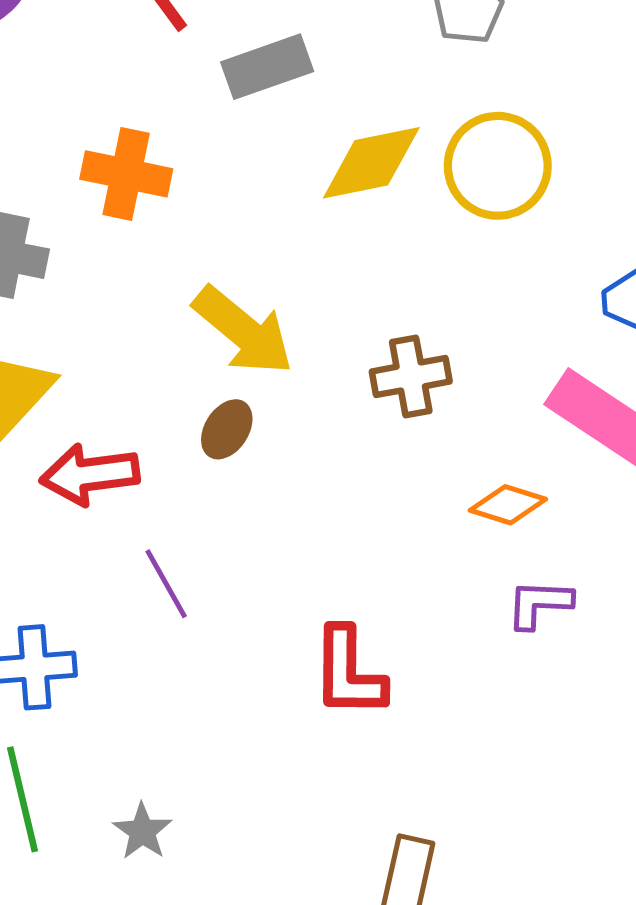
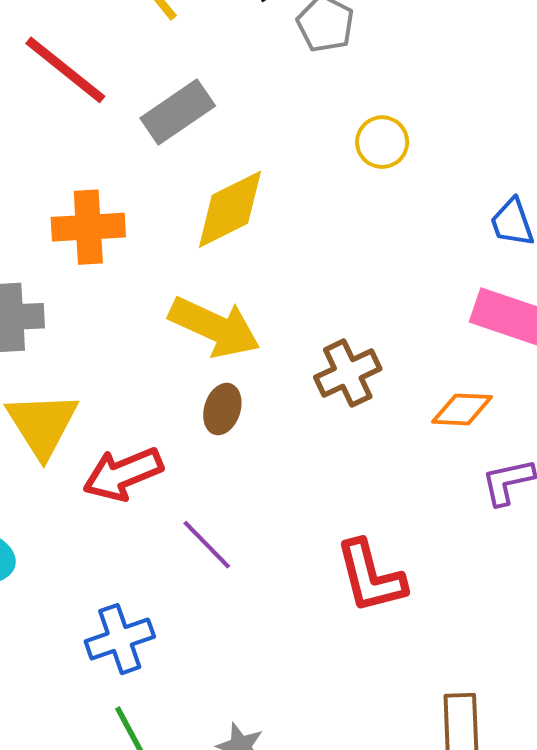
yellow diamond: (371, 163) -> (230, 209), moved
yellow circle: (498, 166) -> (382, 142), size x0.6
brown cross: (411, 376) -> (348, 373), moved

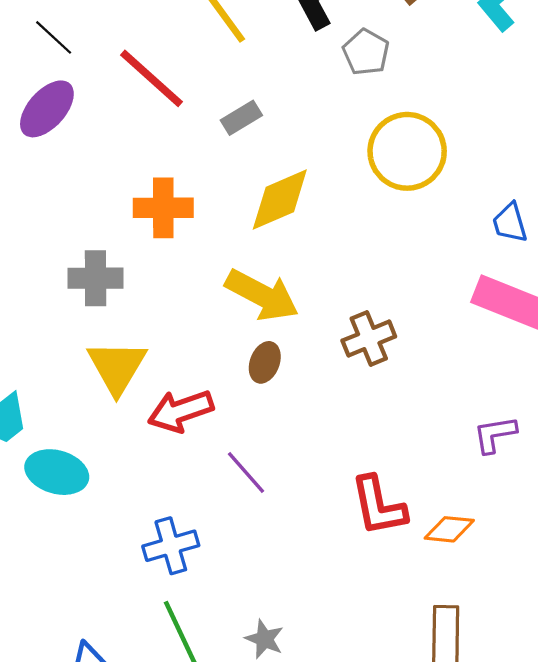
gray rectangle: (178, 112) -> (241, 118), size x0.7
yellow circle: (382, 142) -> (407, 151), size x1.8
orange diamond: (462, 409) -> (449, 529), moved

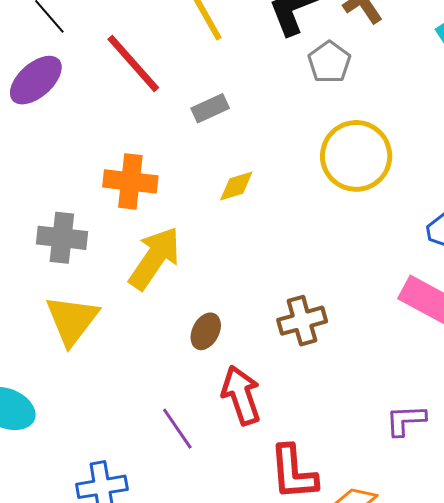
yellow diamond: (280, 199) -> (236, 186), size x0.6
yellow arrow: (262, 295) -> (155, 258), moved, turned -90
red arrow: (181, 411) -> (241, 395), moved, turned 84

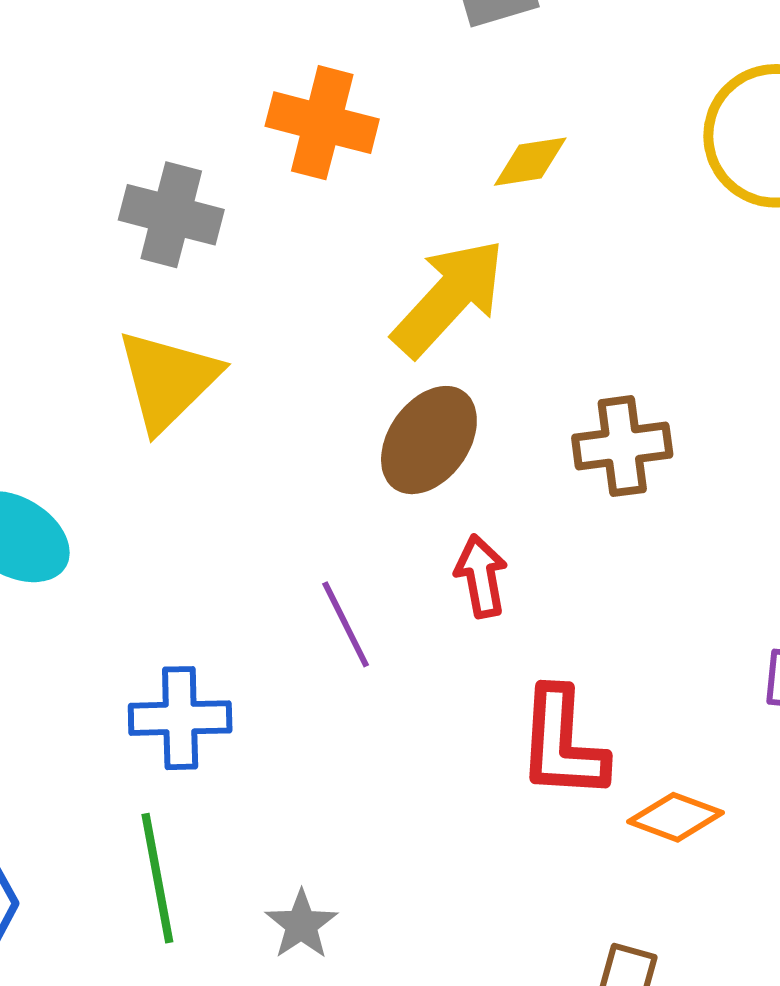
yellow arrow: (155, 258) -> (449, 298), moved
brown ellipse: (206, 331) -> (429, 440), size x1.5
red arrow: (241, 395) -> (481, 576), size x0.7

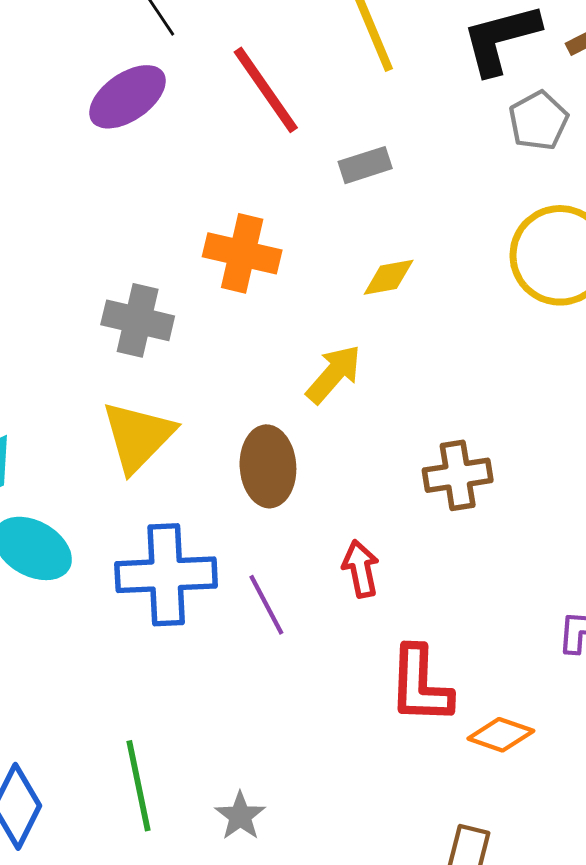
yellow arrow: (449, 298) -> (334, 374), size x0.7
brown ellipse: (429, 440) -> (268, 466), moved, turned -38
blue cross: (180, 718) -> (166, 575), moved, size x1.4

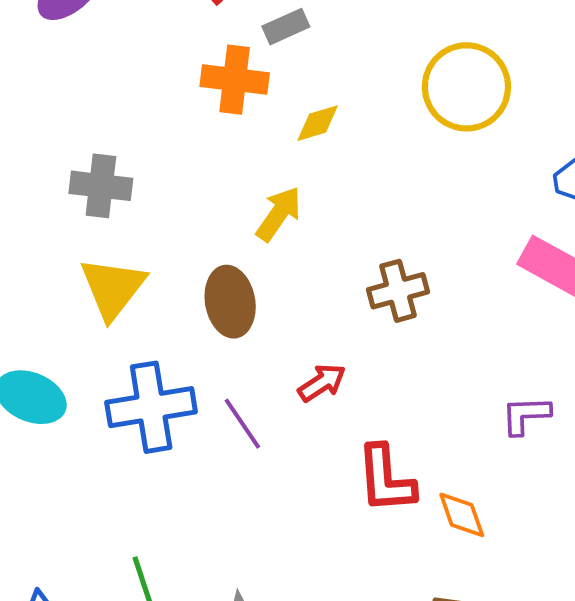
orange cross: (242, 253) -> (235, 80), moved
red arrow: (361, 569) -> (322, 383), turned 75
orange diamond: (501, 735) -> (462, 515), turned 58

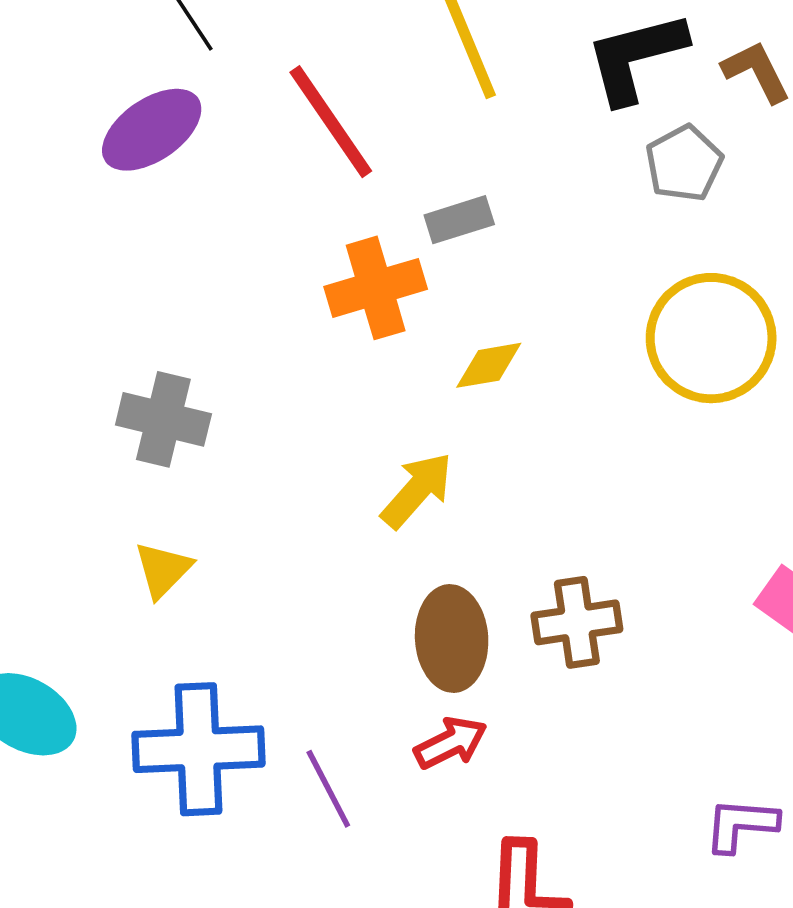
orange cross: (235, 80) -> (376, 288), turned -30
yellow triangle: (113, 288) -> (163, 570), size x0.6
brown ellipse: (230, 302) -> (452, 639), moved

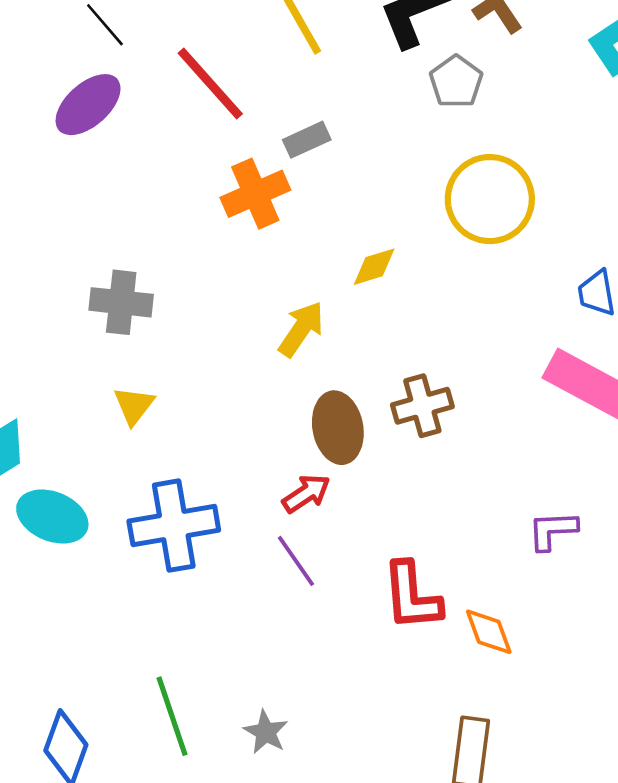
yellow diamond: (489, 365) -> (374, 267), moved
red arrow: (451, 743) -> (306, 493), moved
purple line: (328, 789) -> (296, 561), moved

